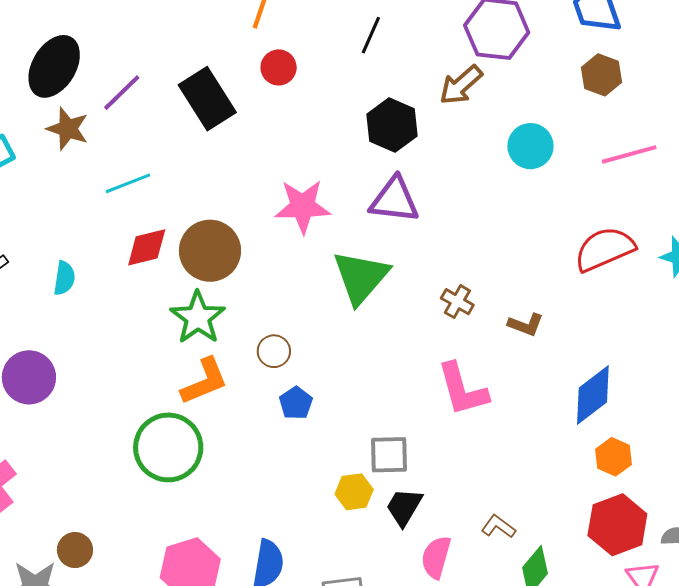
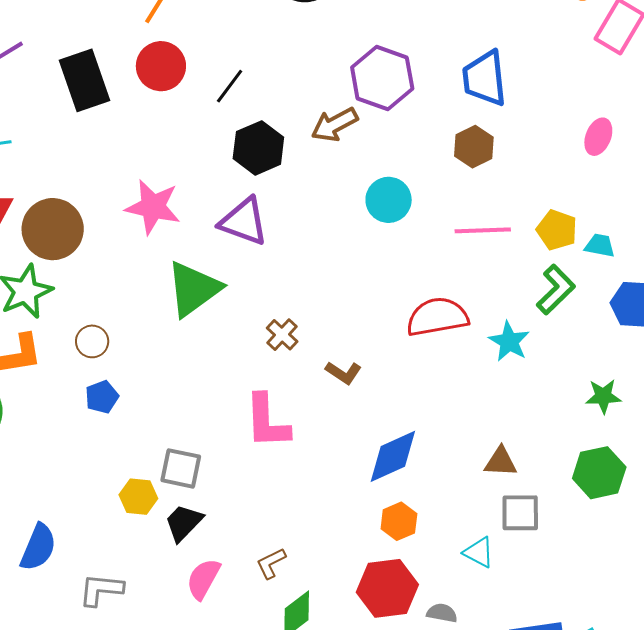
black line: (371, 35) -> (230, 86), moved
red circle: (279, 67) -> (161, 66), size x1.4
brown L-shape: (498, 527) -> (271, 563), turned -76

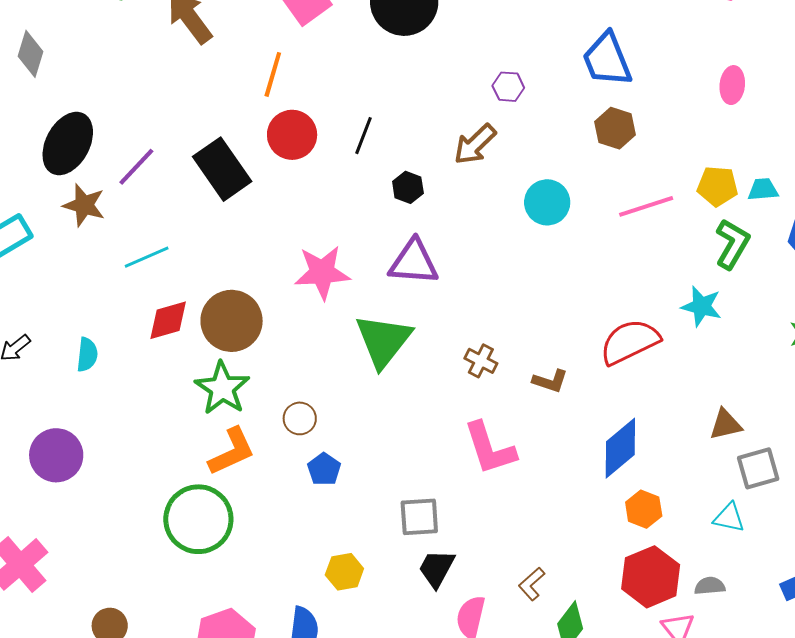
purple hexagon: (382, 78) -> (508, 87), size x0.5
black hexagon: (258, 148) -> (408, 187), size x0.6
red semicircle: (437, 317) -> (630, 342), moved
yellow hexagon: (138, 497) -> (344, 572), moved

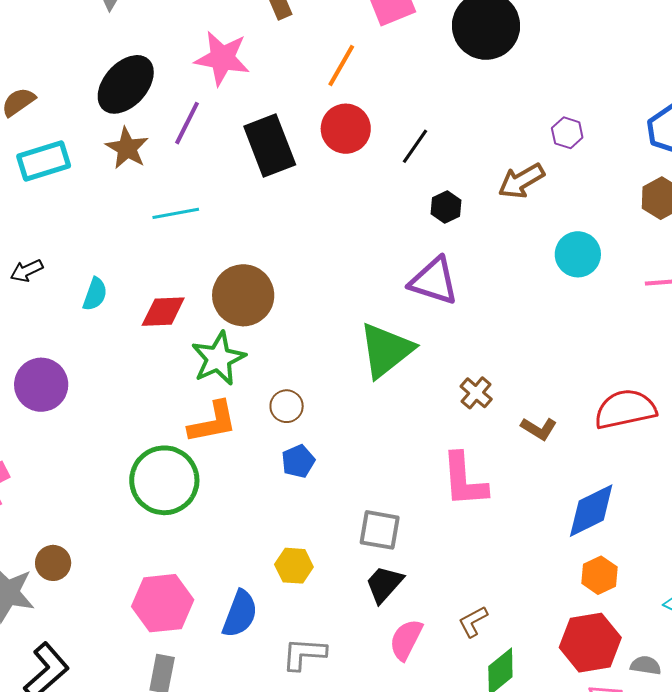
purple line: (136, 167) -> (187, 123), turned -30
pink star: (322, 272) -> (222, 58), moved
red diamond: (168, 320) -> (163, 312), moved

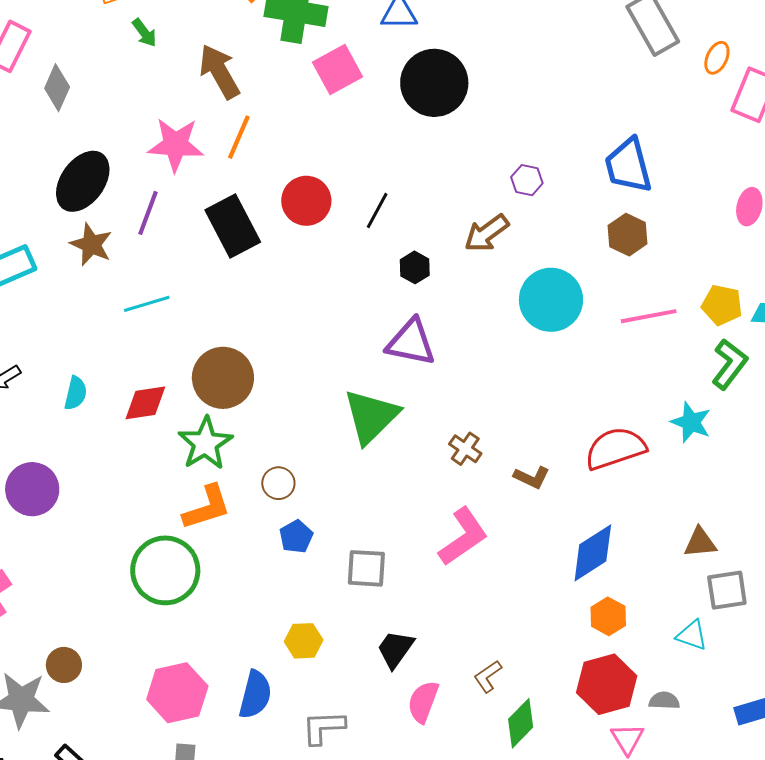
orange line: (341, 65) -> (239, 137), moved
cyan circle: (578, 254) -> (551, 300), size x1.4
pink L-shape: (464, 480) -> (463, 537), turned -114
gray square: (380, 530) -> (366, 568), moved

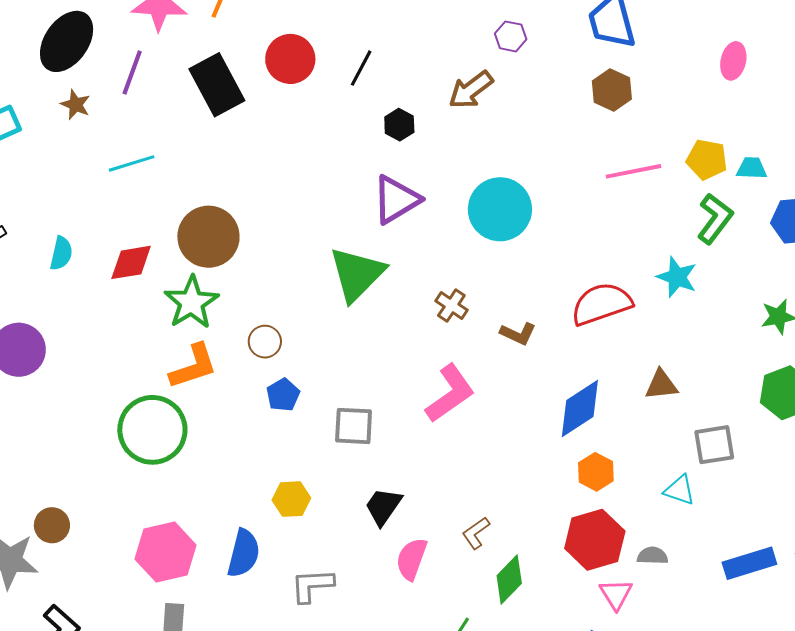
brown star: (91, 245) -> (76, 105), size x0.7
cyan circle: (551, 300) -> (500, 209), moved
purple triangle: (411, 342) -> (396, 200), turned -42
brown triangle: (700, 542) -> (661, 385), moved

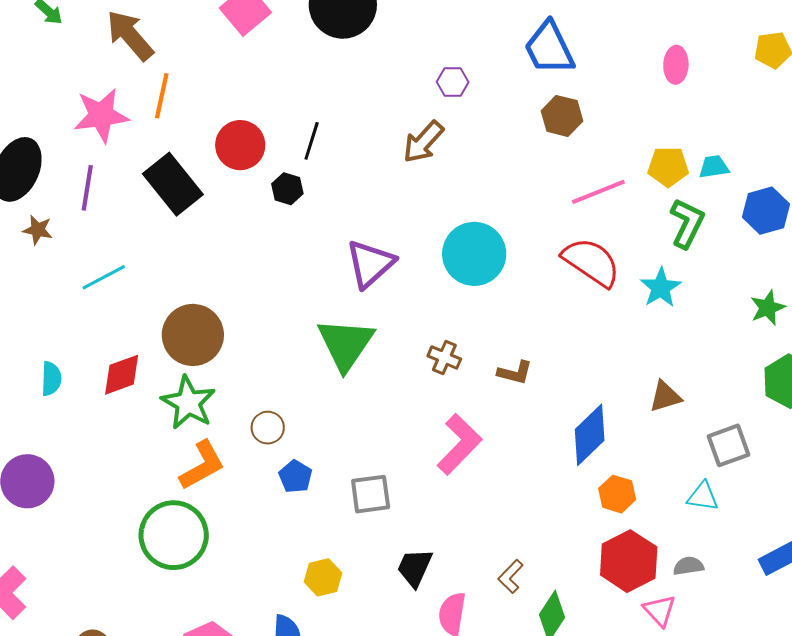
black hexagon: (399, 125) -> (287, 189), moved
cyan star: (677, 277) -> (661, 288), turned 30
red semicircle: (601, 304) -> (591, 262), moved, turned 64

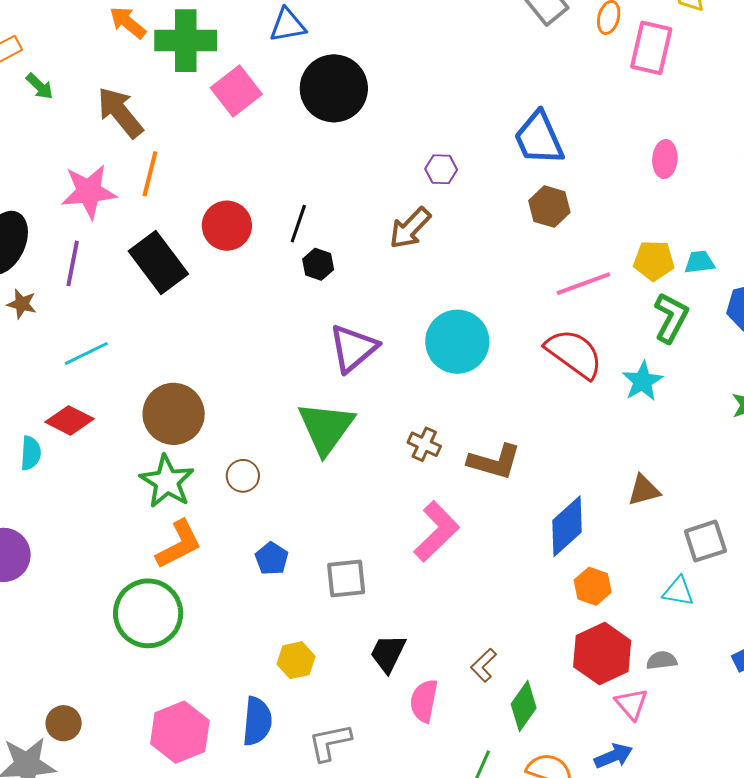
black hexagon: (287, 189) -> (318, 264), moved
brown L-shape: (515, 373) -> (494, 462), size x1.5
red diamond: (122, 375) -> (69, 420), moved, turned 45
brown circle: (268, 428) -> (243, 476), moved

